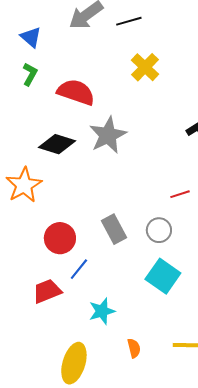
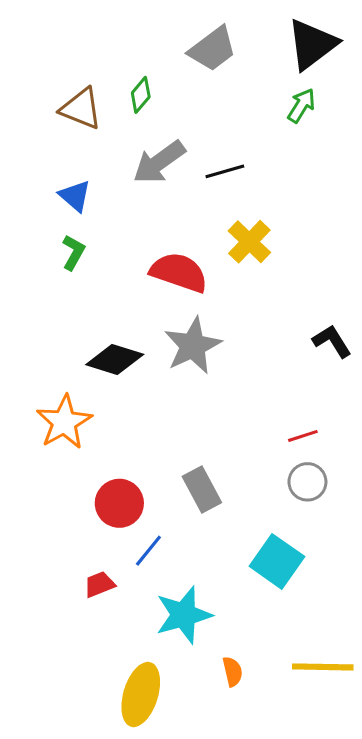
red semicircle: (76, 92) -> (179, 272), moved
gray circle: (159, 230) -> (307, 482), moved
red trapezoid: (47, 291) -> (99, 584), size x0.7
cyan star: (102, 311) -> (184, 615), size x1.4

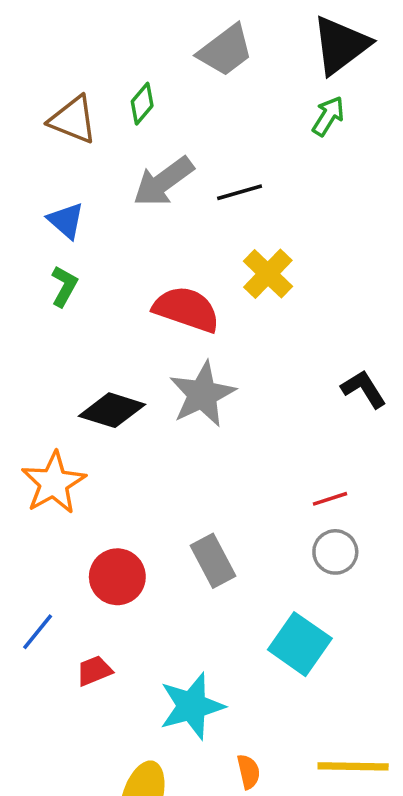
blue line: (148, 551) -> (38, 632), moved

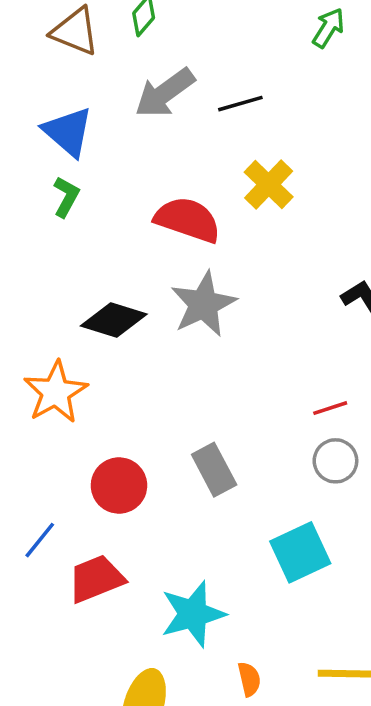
blue triangle: (66, 221) -> (68, 132), size x1.4
cyan square: (300, 644) -> (300, 552), turned 30
red trapezoid: (94, 671) -> (96, 579), size x1.6

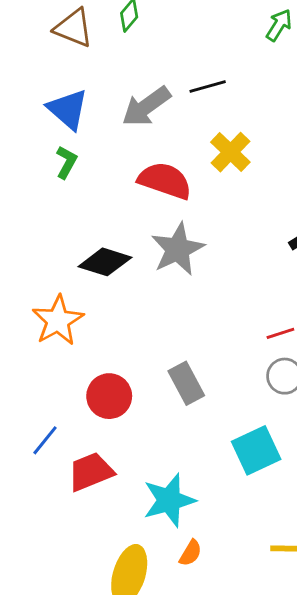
gray arrow: (165, 93) -> (146, 106), moved
orange semicircle: (249, 679) -> (191, 553), moved, turned 44

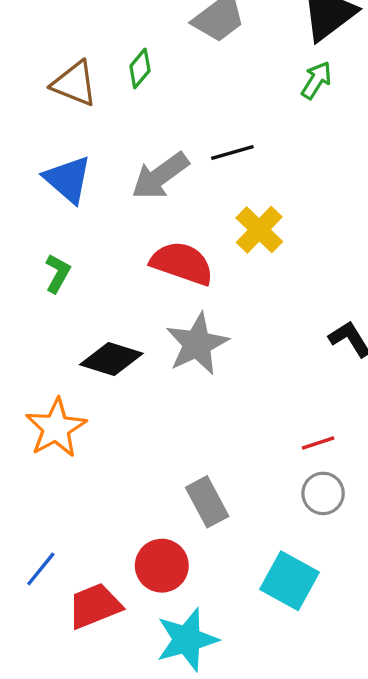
green L-shape: (66, 162) -> (58, 273), moved
red circle: (109, 396) -> (162, 566), moved
cyan square: (256, 450) -> (289, 581), turned -36

